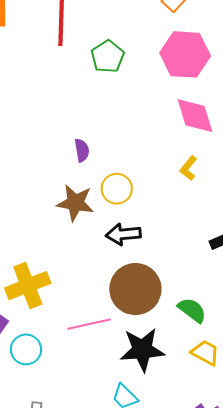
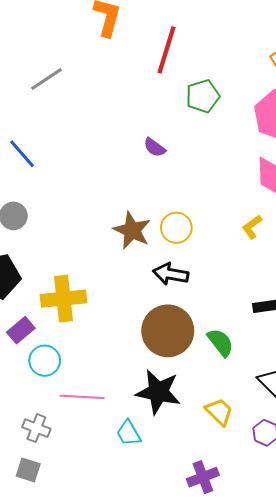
purple semicircle: (82, 150) -> (155, 147), moved, turned 120
green semicircle: (192, 310) -> (220, 342), moved
pink line: (89, 324) -> (82, 397), moved

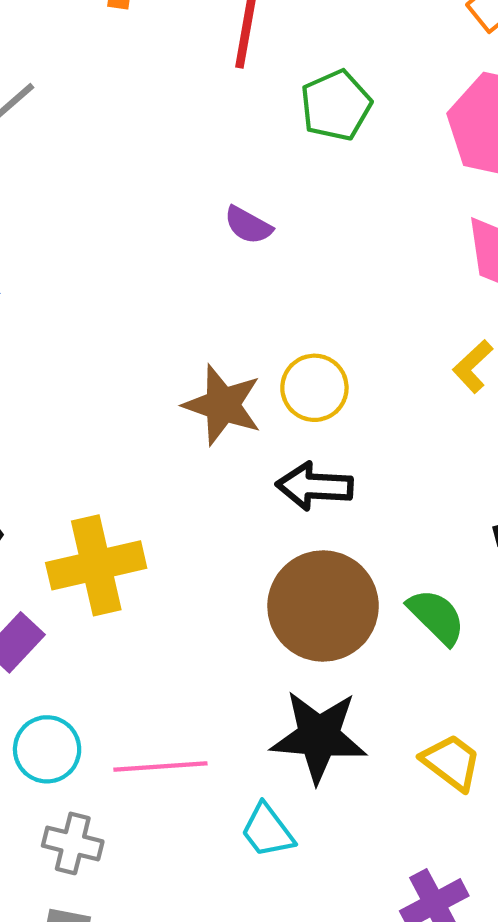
cyan circle: (45, 361) -> (47, 749), moved

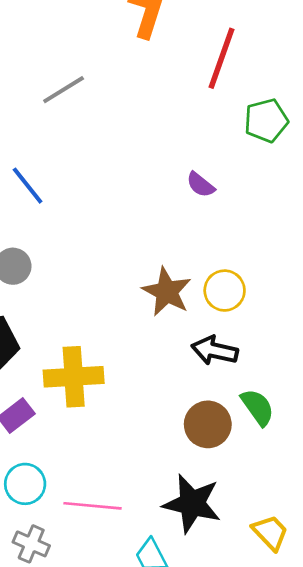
brown circle: (323, 606) -> (208, 424), size x0.7
green semicircle: (436, 617) -> (258, 407), moved

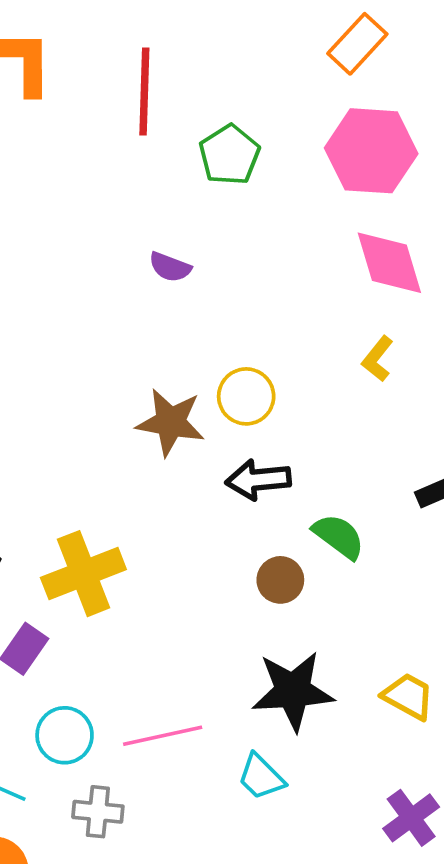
brown circle: (208, 424) -> (280, 580), size x0.7

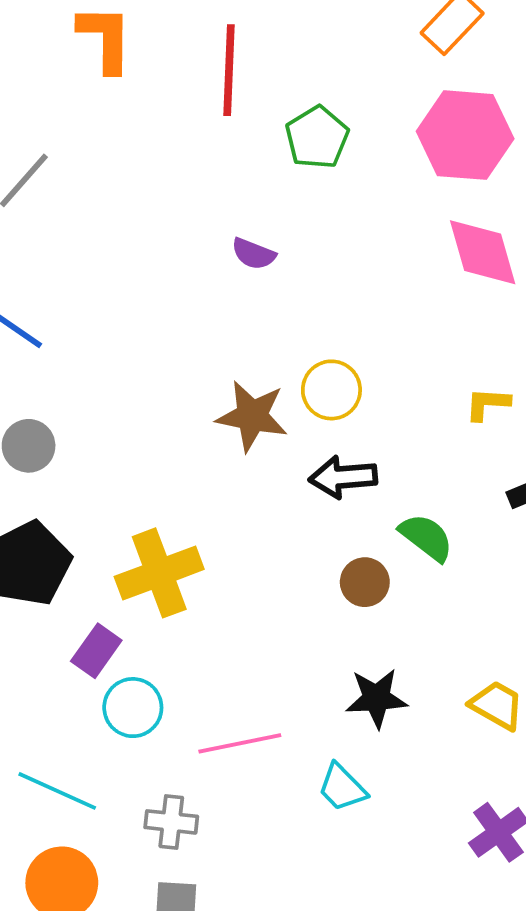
yellow L-shape: (377, 359) -> (488, 404), moved, turned 54
black star: (293, 691) -> (376, 698), size x0.7
cyan circle: (65, 735) -> (133, 708), moved

